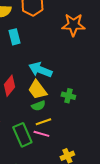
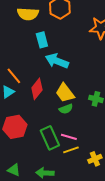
cyan arrow: (40, 70) -> (57, 61), moved
yellow line: (43, 122) -> (71, 150), moved

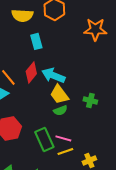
cyan arrow: (57, 61) -> (53, 75), moved
red diamond: (37, 89) -> (31, 72), moved

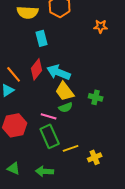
orange star: (95, 29) -> (101, 26), size x0.6
pink line: (63, 138) -> (49, 116), moved

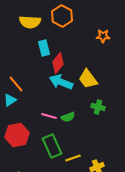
red diamond: (37, 69) -> (58, 63), moved
yellow trapezoid: (65, 91) -> (88, 79), moved
pink line: (49, 116) -> (49, 116), moved

